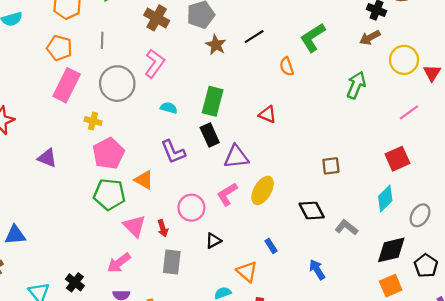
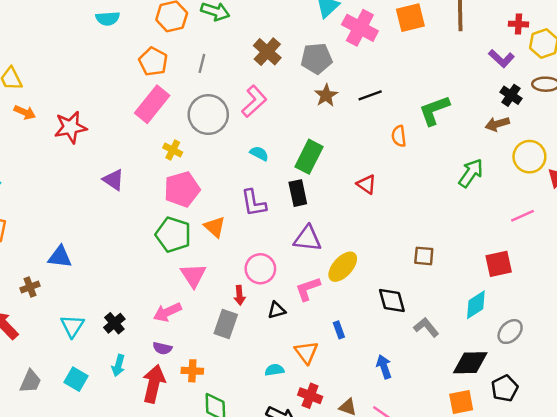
purple triangle: (236, 157) -> (307, 239), moved
pink L-shape: (227, 194) -> (308, 289), moved
red arrow: (163, 228) -> (240, 295), moved

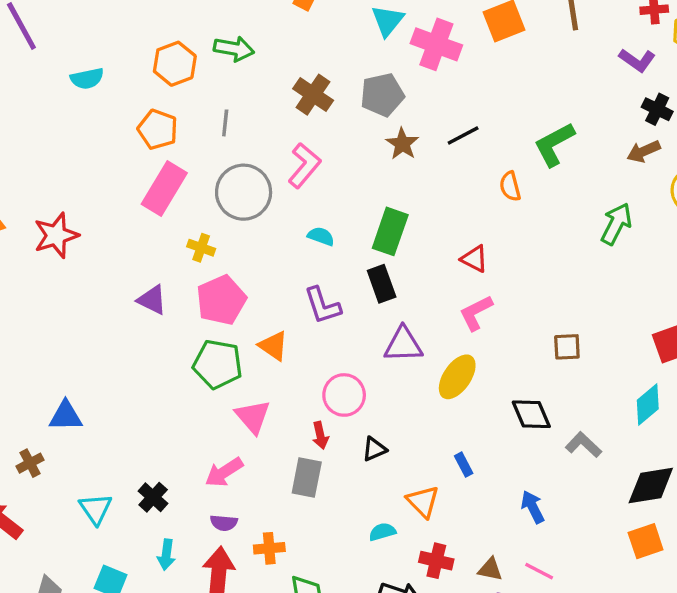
purple triangle: (113, 180) -> (152, 300), moved
pink L-shape: (308, 289) -> (476, 313), moved

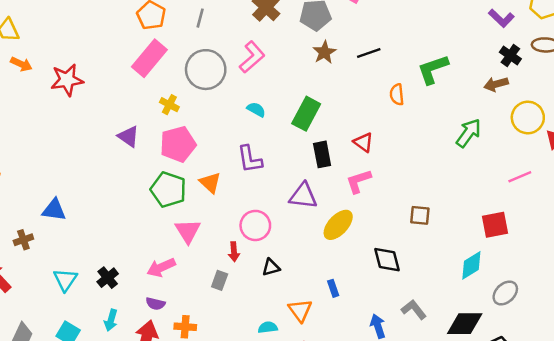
black rectangle: (382, 284) -> (322, 154), moved
gray L-shape: (583, 445) -> (414, 310), moved
gray rectangle: (307, 478) -> (220, 280), size x0.7

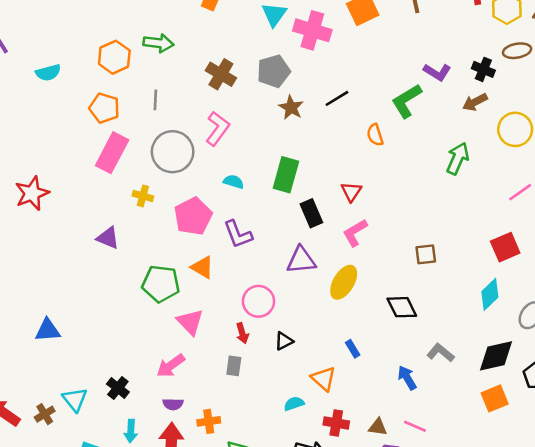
purple L-shape: (501, 18) -> (437, 72), moved
red triangle: (363, 142) -> (351, 192), turned 40
pink pentagon: (178, 144) -> (193, 216), moved
brown cross: (23, 240) -> (45, 414), moved

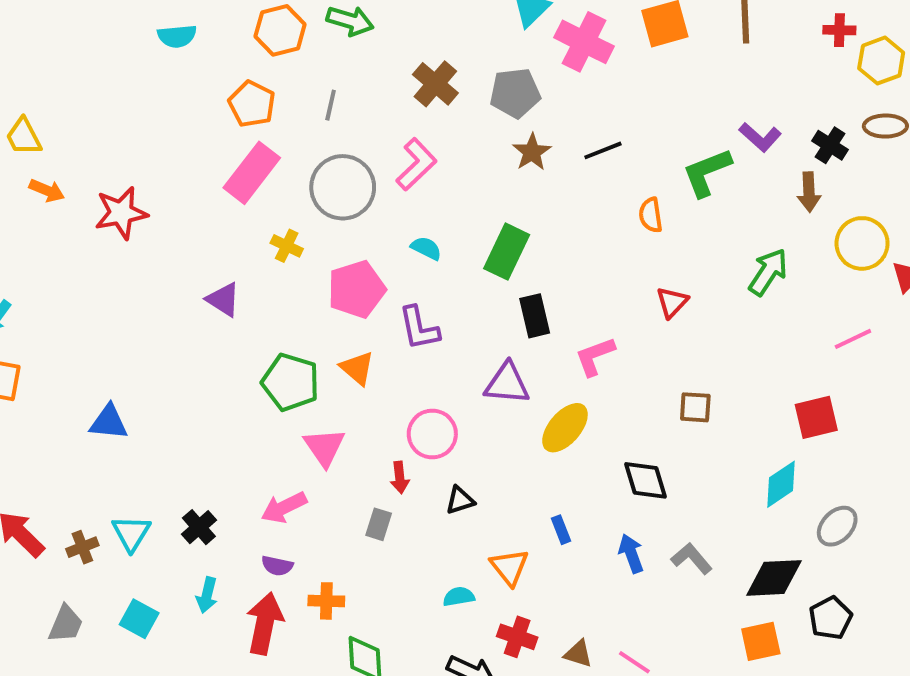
brown arrow: (475, 102) -> (809, 192), turned -75
red triangle: (351, 192) -> (672, 302), moved
blue arrow: (407, 378) -> (631, 554), moved

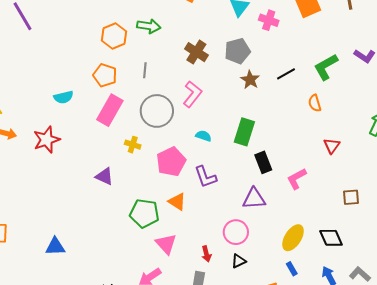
cyan semicircle: (177, 36) -> (63, 97), moved
pink cross: (584, 42) -> (269, 20), size x0.7
green L-shape: (707, 172) -> (326, 67), moved
yellow ellipse: (565, 428) -> (293, 238), moved
pink circle: (432, 434) -> (236, 232), moved

